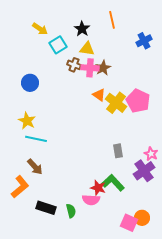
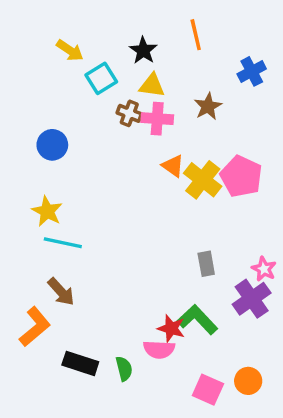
brown star: (103, 68) -> (208, 106), moved
pink square: (129, 223) -> (208, 390), moved

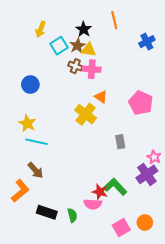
yellow arrow: (70, 50) -> (41, 29), turned 77
brown star: (208, 106) -> (77, 46), moved
yellow cross: (203, 180) -> (86, 114), moved
gray rectangle: (206, 264) -> (120, 142), moved
pink square: (208, 390) -> (121, 228), turned 36

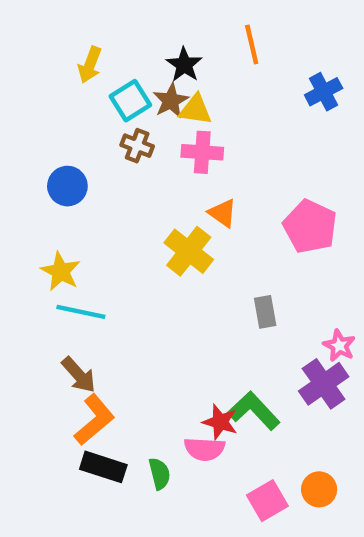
brown cross: (75, 66) -> (137, 146), moved
orange L-shape: (20, 191) -> (94, 420), moved

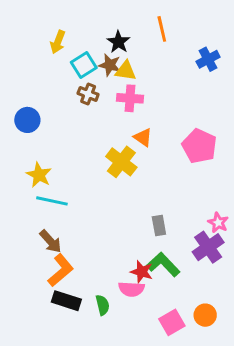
brown star: (171, 101) -> (110, 65), turned -30
blue circle: (67, 186) -> (27, 120), moved
gray rectangle: (265, 312) -> (159, 225), moved

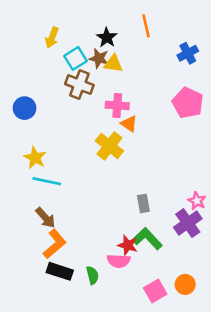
brown cross: (88, 94) -> (79, 85), size x1.5
pink cross: (130, 98) -> (117, 105), moved
pink pentagon: (199, 146) -> (188, 103), moved

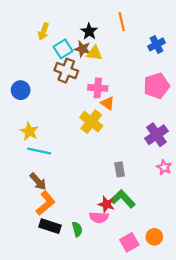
pink pentagon: (188, 103) -> (156, 86), turned 30
purple cross: (188, 223) -> (156, 135), moved

